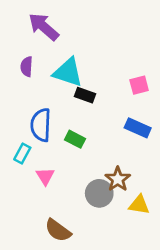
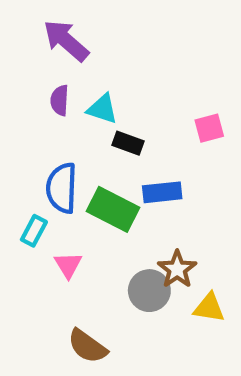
purple semicircle: (27, 67) -> (60, 100), moved
cyan triangle: (68, 72) -> (102, 109), size x0.7
blue rectangle: (138, 128) -> (162, 192), moved, turned -30
green rectangle: (75, 139) -> (113, 209), size x1.6

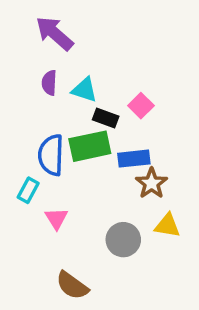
pink square: (209, 128) -> (141, 106), moved, turned -30
green rectangle: (113, 209) -> (90, 146), moved, turned -39
brown star: (177, 269) -> (152, 183), moved
yellow triangle: (209, 308) -> (167, 226), moved

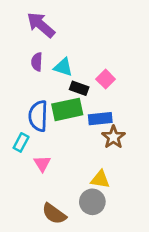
yellow triangle: (167, 226) -> (100, 179), moved
gray circle: (123, 240) -> (92, 202), moved

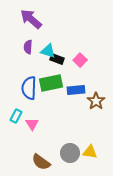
black rectangle: (79, 88) -> (57, 59), moved
brown star: (113, 137) -> (96, 101), moved
cyan rectangle: (21, 142) -> (16, 116), moved
yellow triangle: (100, 179) -> (90, 152), moved

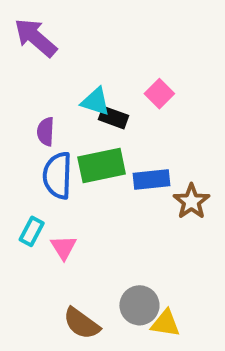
purple arrow: (31, 19) -> (36, 38), moved
purple semicircle: (28, 47) -> (46, 132), moved
pink square: (80, 60) -> (159, 94), moved
yellow triangle: (90, 152) -> (165, 323), moved

